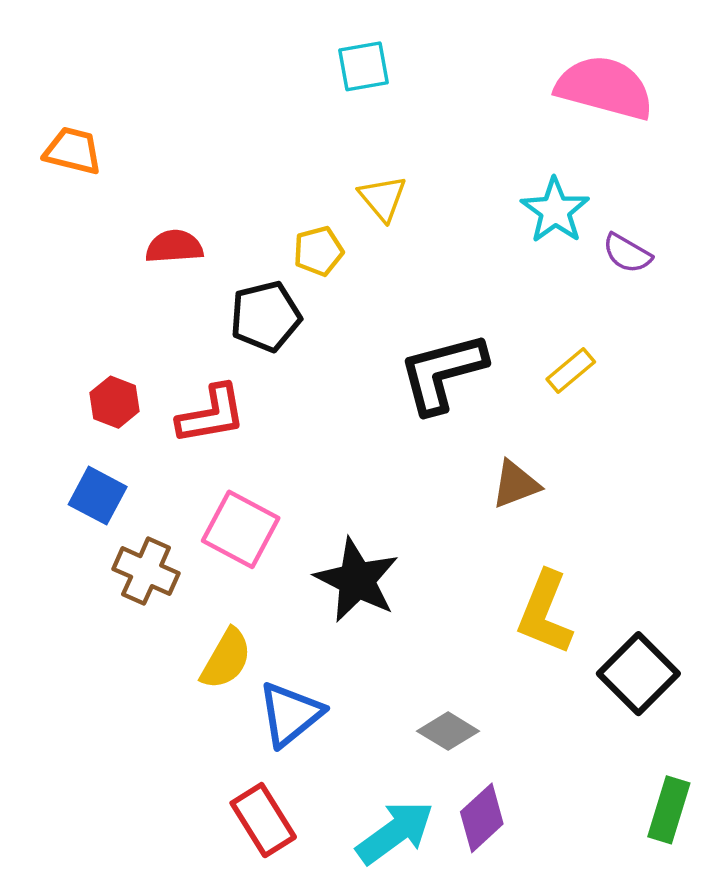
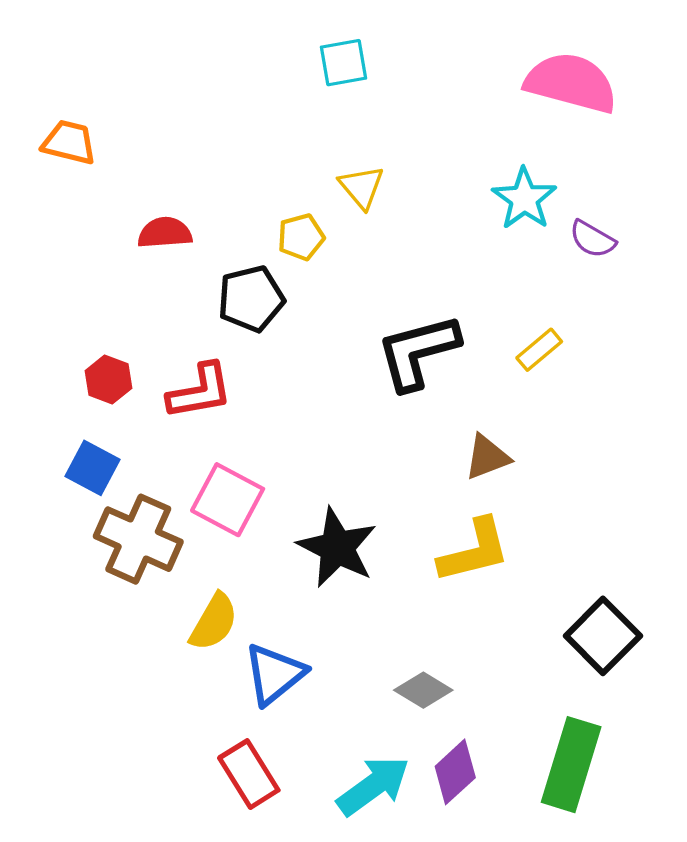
brown cross: (146, 571) -> (138, 539), size x1.4
yellow L-shape: (545, 613) -> (474, 551), moved, turned -126
green rectangle: (669, 810) -> (571, 765), moved, size x1.5

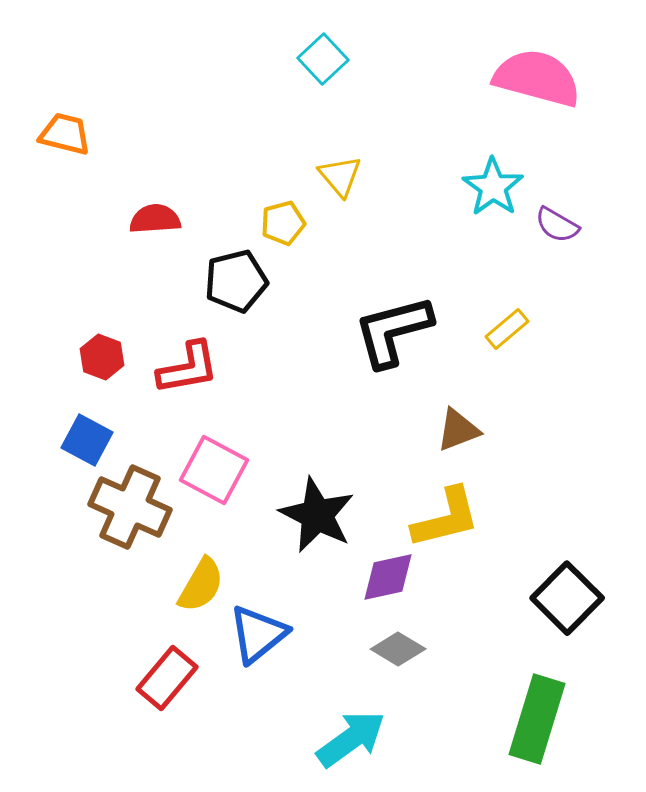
cyan square: (344, 63) -> (323, 59), turned -33
purple diamond: (455, 772) -> (388, 577), moved, turned 30
red rectangle: (249, 774) -> (167, 678), moved, turned 72

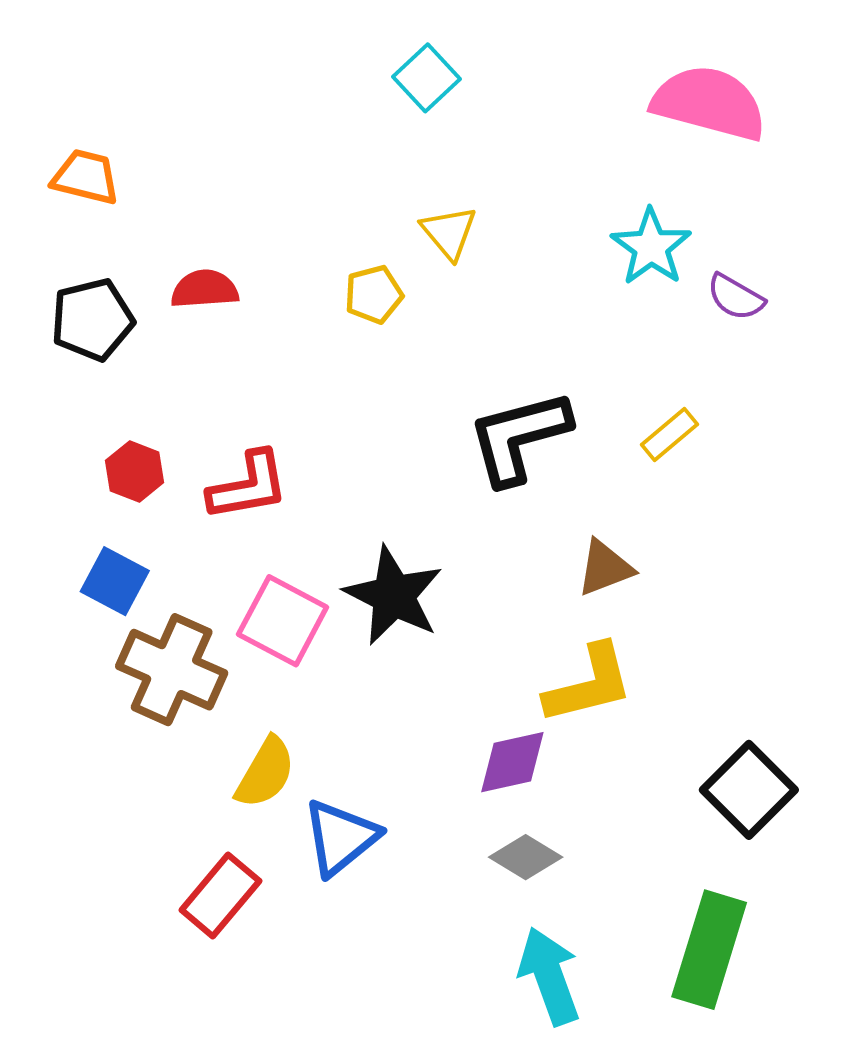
black pentagon: (236, 281) -> (92, 320), moved
black star: (317, 515) -> (393, 596), moved
cyan arrow: (351, 739) -> (549, 976), moved, turned -74

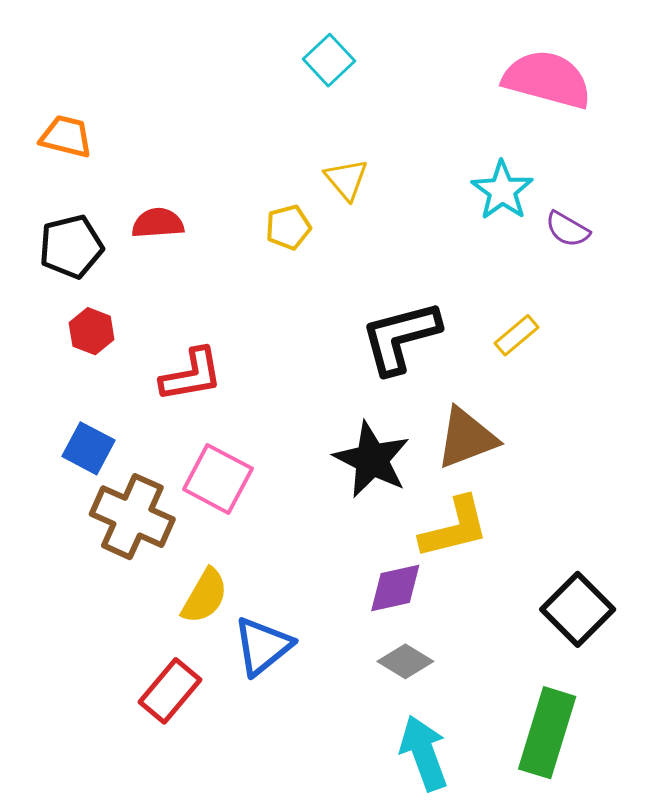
red hexagon: (135, 471) -> (92, 331), moved
brown triangle: (605, 568) -> (467, 438), size x1.4
black star: (393, 596) -> (372, 460), moved

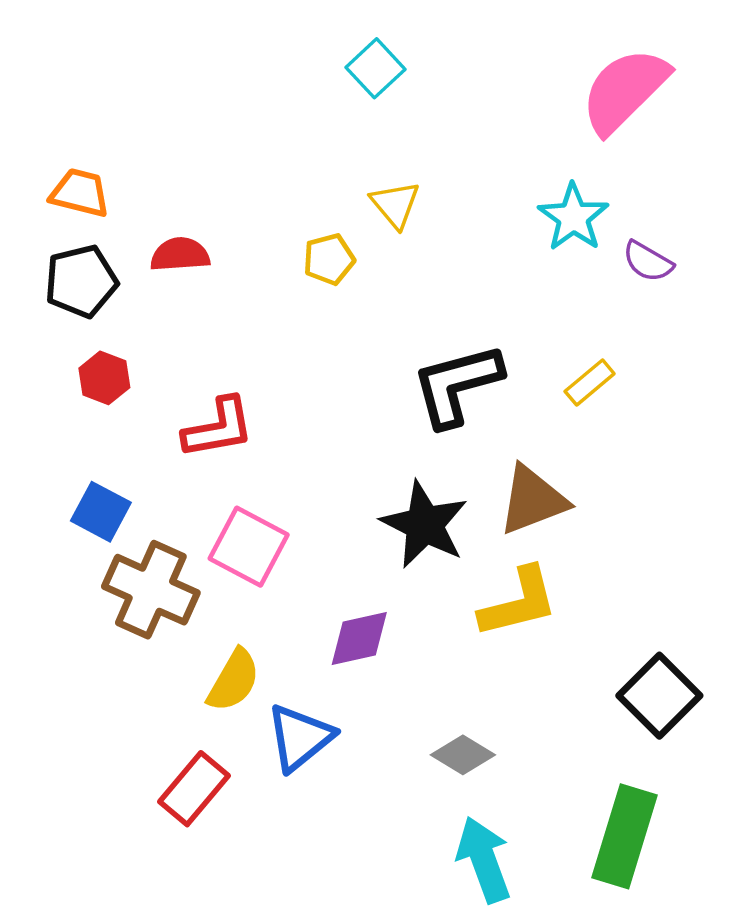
pink semicircle: (547, 79) -> (625, 90), turned -60
orange trapezoid: (66, 136) -> (80, 193), moved
purple diamond: (395, 588) -> (359, 639), moved

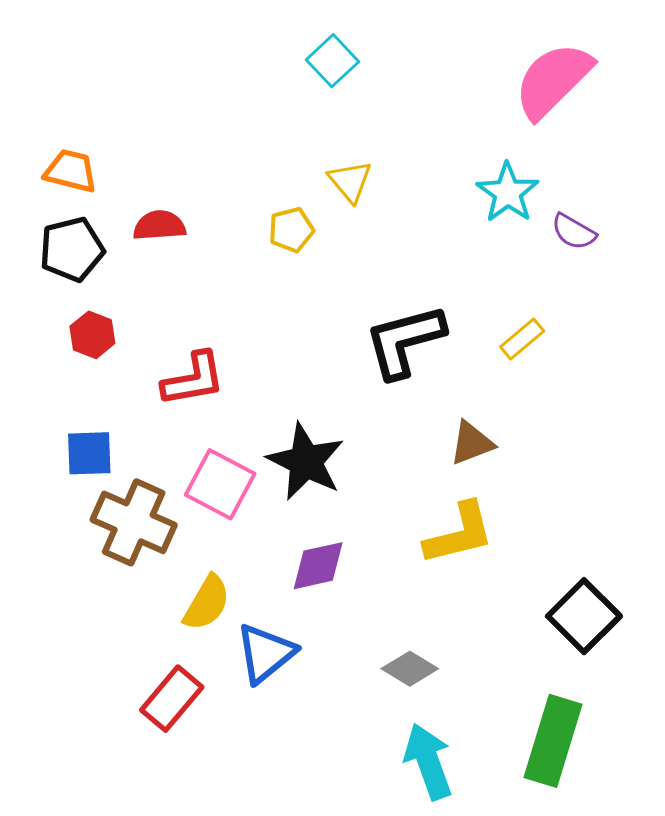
brown triangle: (533, 500) -> (472, 443), size x0.7
blue square: (101, 512) -> (89, 453), turned -30
black star: (424, 525) -> (306, 462), moved

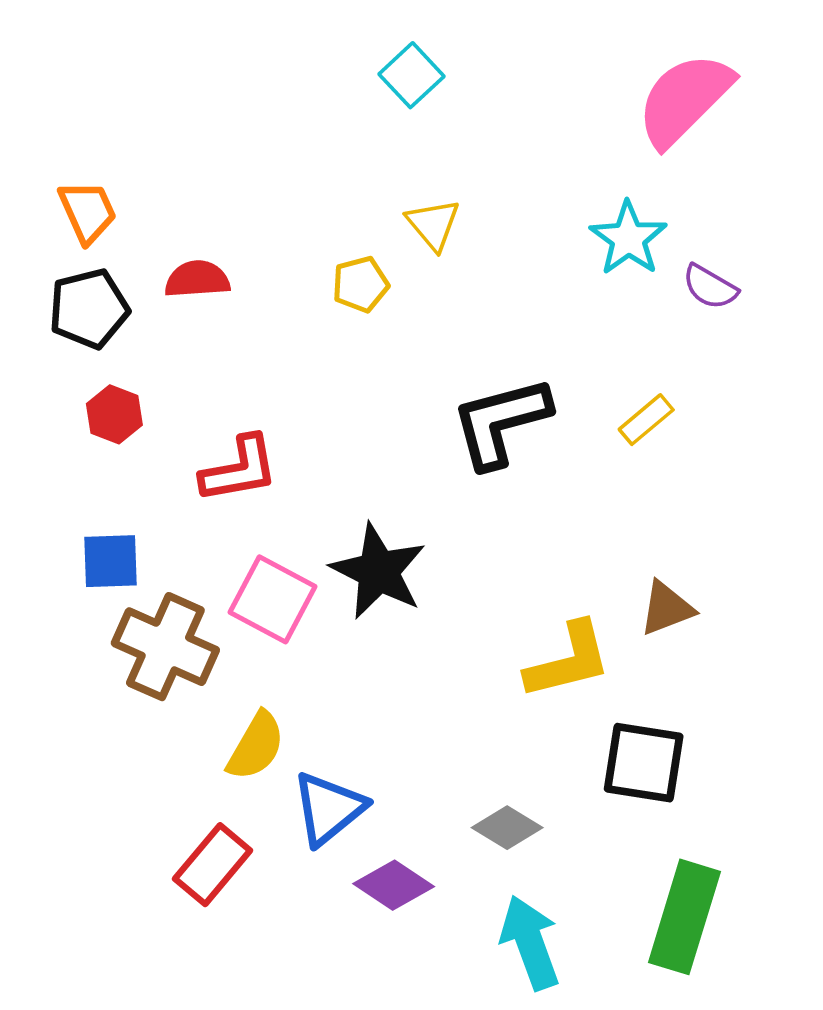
orange trapezoid: (71, 171) -> (88, 212), turned 52
brown triangle: (472, 443) -> (667, 608), moved
purple diamond: (318, 566) -> (394, 885), moved, turned 46
black square: (584, 616) -> (644, 763), moved, turned -36

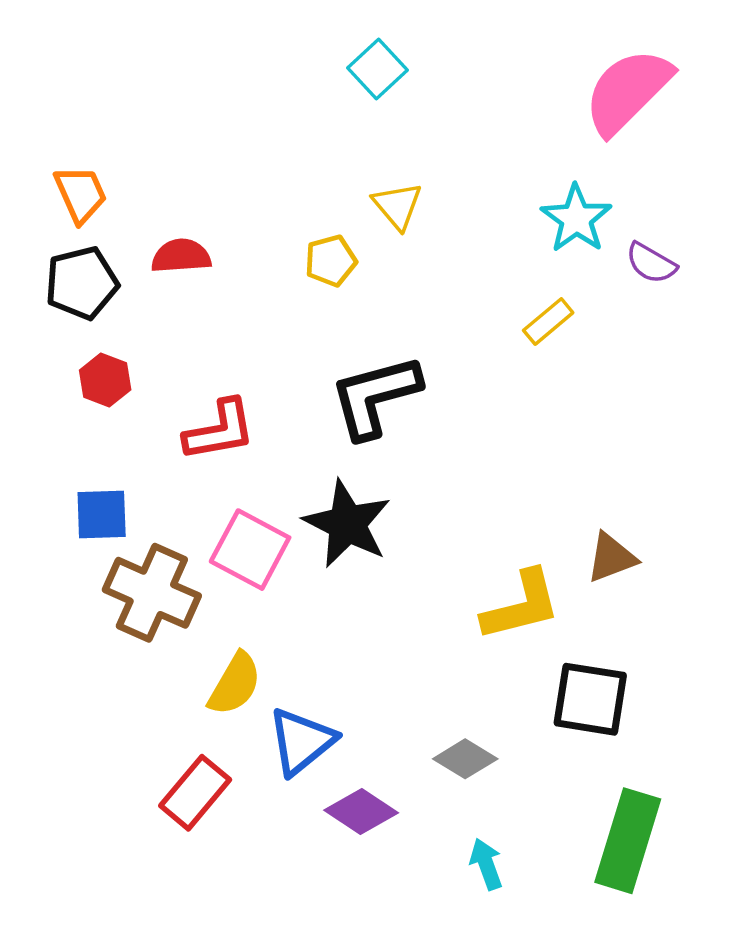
yellow rectangle: (646, 420) -> (548, 322), moved
black L-shape: (501, 422) -> (375, 396), moved
cyan arrow: (530, 942) -> (486, 864), size x0.6

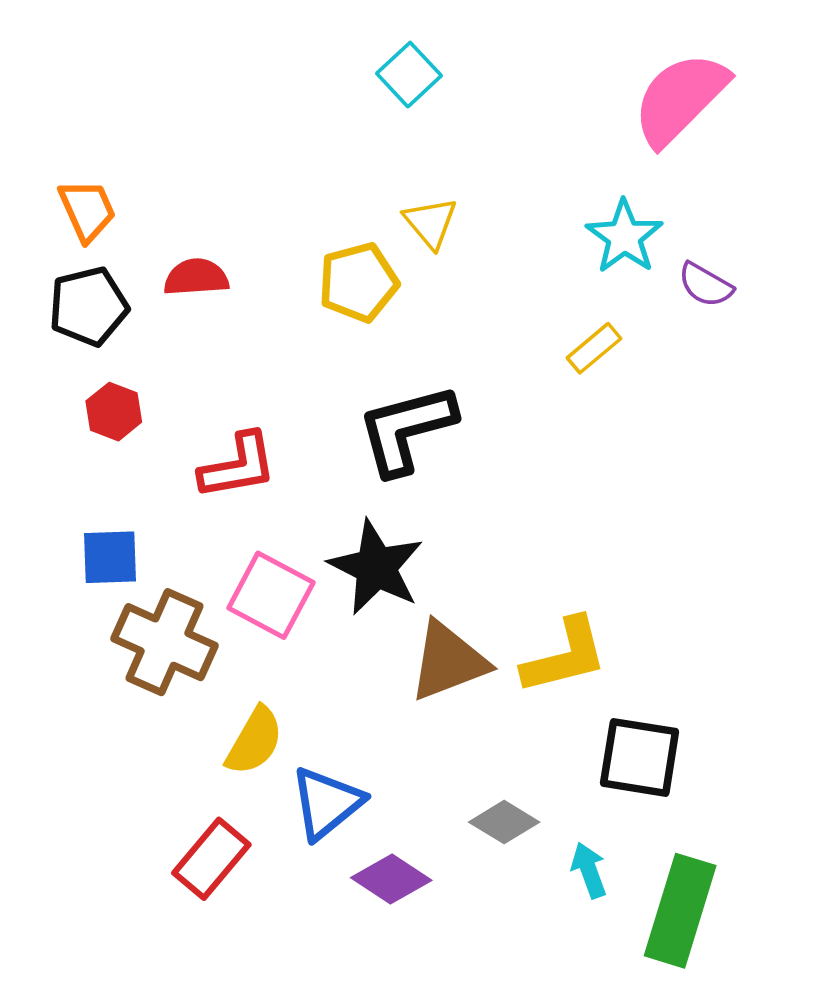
yellow pentagon: (331, 261) -> (358, 282), size x1.4
brown triangle: (611, 558) -> (448, 661), moved, size x1.5
cyan arrow: (486, 864) -> (589, 870), moved

